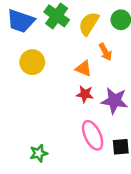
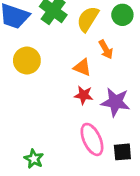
green star: (39, 153) -> (34, 159), turned -30

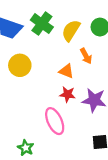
pink ellipse: (92, 139) -> (55, 121), moved

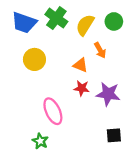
pink ellipse: (55, 121) -> (53, 111), moved

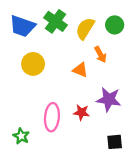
red star: (82, 88) -> (82, 112), moved
pink ellipse: (53, 111) -> (52, 117), turned 30
green star: (40, 141) -> (21, 136), moved

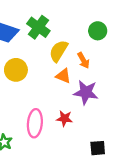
yellow semicircle: (85, 28) -> (59, 51), moved
purple star: (109, 99) -> (86, 92), moved

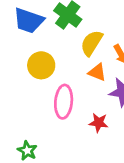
pink ellipse: (35, 123) -> (64, 102), moved

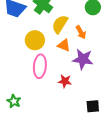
yellow circle: (41, 65) -> (35, 40), moved

